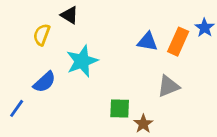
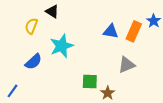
blue line: (17, 108) -> (12, 91), moved

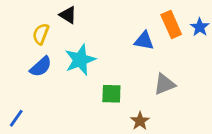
orange rectangle: (134, 31) -> (171, 24), moved, turned -48
blue semicircle: (33, 62) -> (41, 67), moved
green square: (90, 81) -> (111, 94), moved

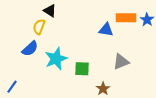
orange rectangle: (171, 24) -> (126, 18), turned -66
yellow semicircle: (41, 34) -> (39, 27), moved
cyan star: (80, 60) -> (56, 59), moved

